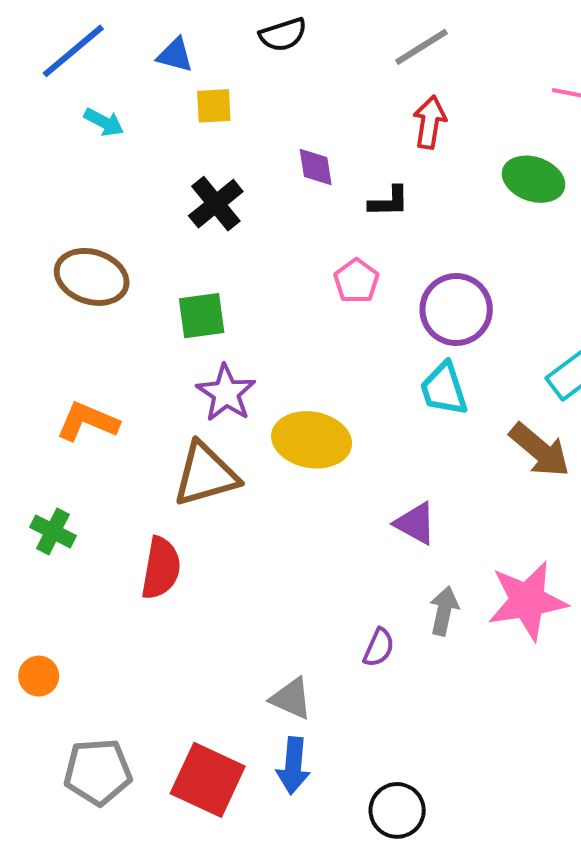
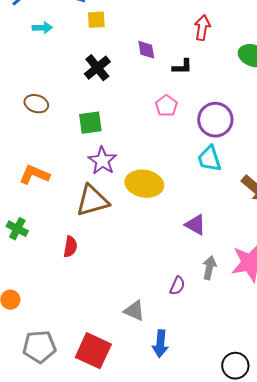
cyan arrow: (104, 122) -> (42, 28), turned -30
brown ellipse: (92, 277) -> (36, 104), size x0.7
red semicircle: (161, 568) -> (70, 247), size x0.7
blue arrow: (293, 766) -> (160, 344), moved
black circle: (397, 810) -> (235, 366), moved

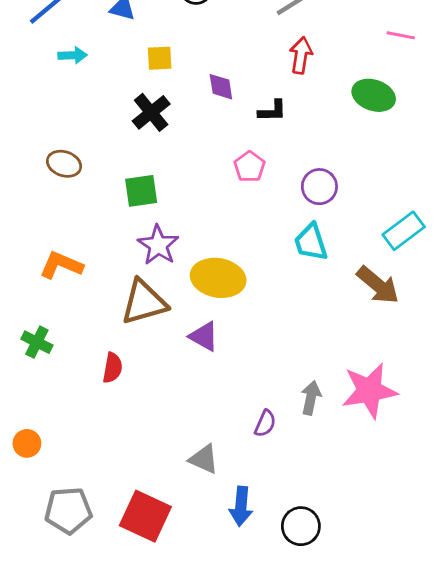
yellow square: (96, 20) -> (160, 58), moved
purple circle: (215, 120) -> (319, 187), size x0.7
purple triangle: (195, 225) -> (204, 336), moved
black circle: (235, 366) -> (301, 526), moved

